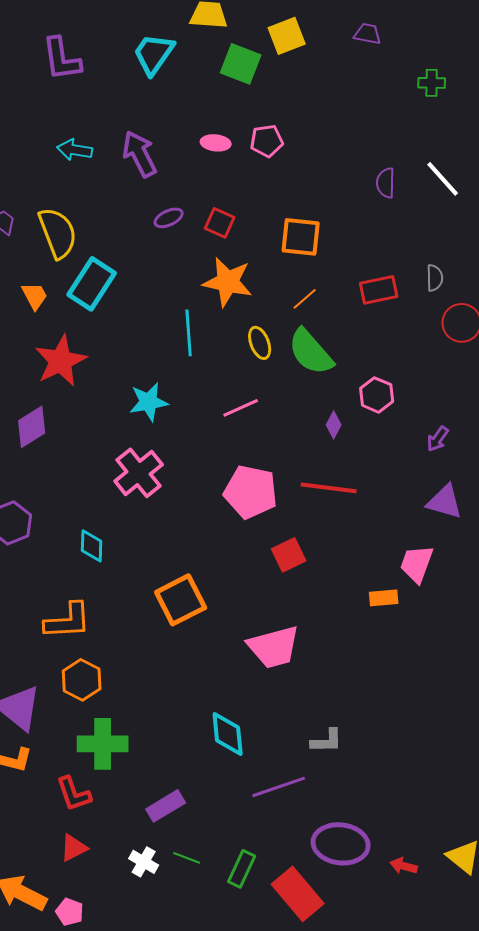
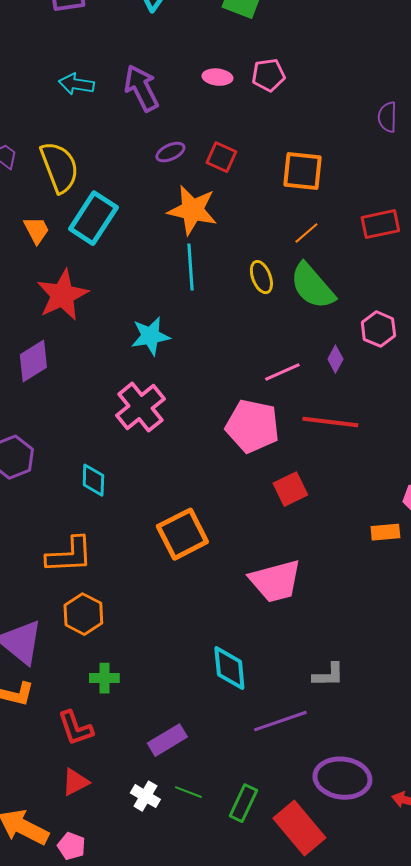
orange star: (228, 282) -> (192, 210), moved
pink line: (241, 408) -> (282, 372), moved
green cross: (103, 744) -> (104, 678), size x0.6

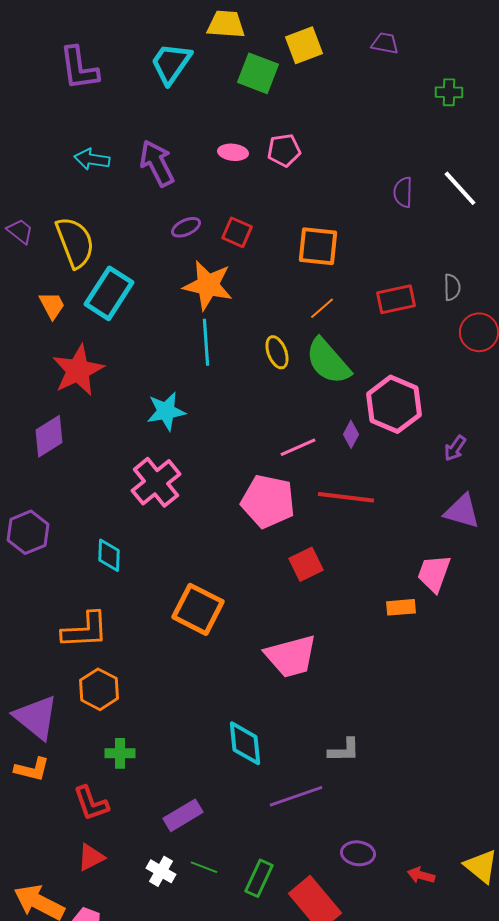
pink hexagon: (378, 329) -> (394, 404), size x1.6
orange square: (182, 534) -> (198, 609), turned -36
purple ellipse: (342, 778) -> (358, 853), size x0.6

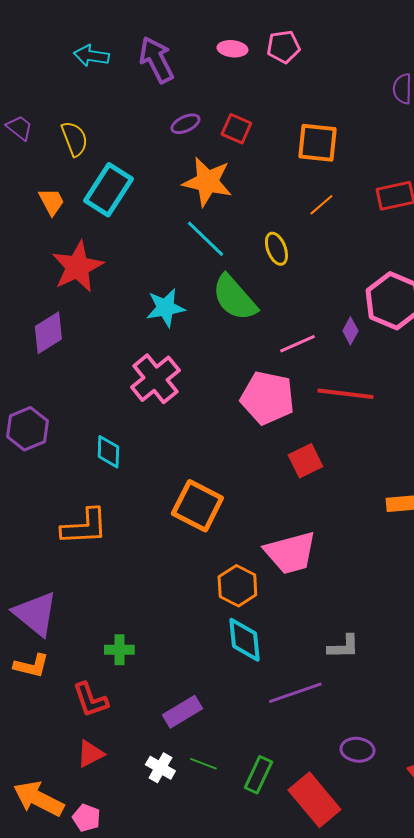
yellow semicircle: (75, 242) -> (74, 139), size x0.7
cyan line: (206, 342) -> (205, 239), turned -42
green semicircle: (328, 361) -> (234, 298), moved
orange hexagon: (99, 689) -> (237, 586), moved

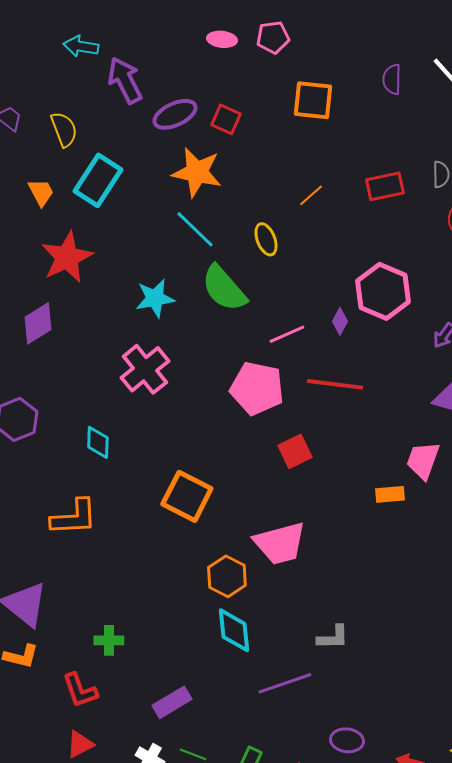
purple arrow: (156, 60) -> (125, 80), moved
purple ellipse: (185, 124) -> (175, 114), size x1.5
orange square: (317, 143) -> (313, 100), moved

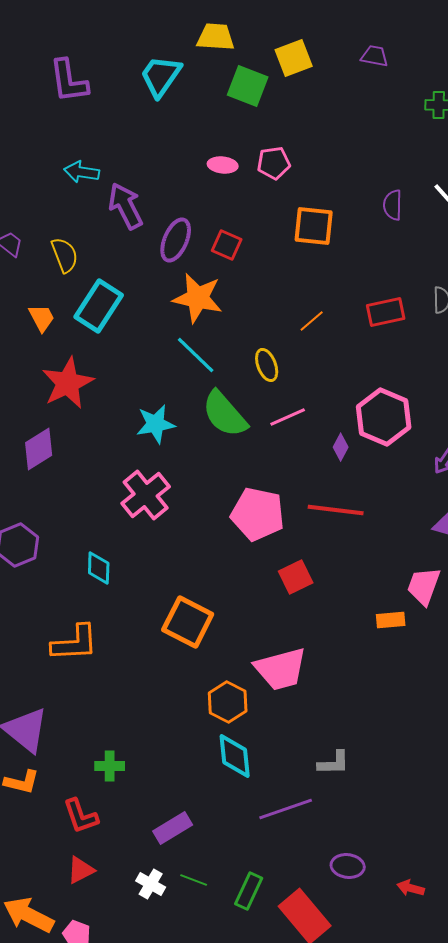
purple ellipse: (175, 114) -> (176, 240), turned -42
pink line: (287, 334) -> (288, 417), moved

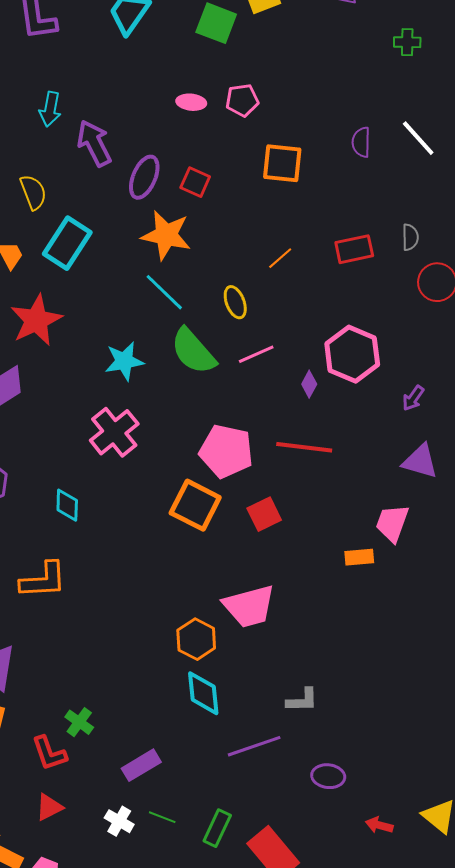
cyan arrow: (82, 172) -> (50, 109), turned -88
orange square: (188, 622) -> (195, 505), moved
green cross: (110, 766) -> (79, 722), moved, turned 36
purple ellipse: (348, 866) -> (328, 776), moved

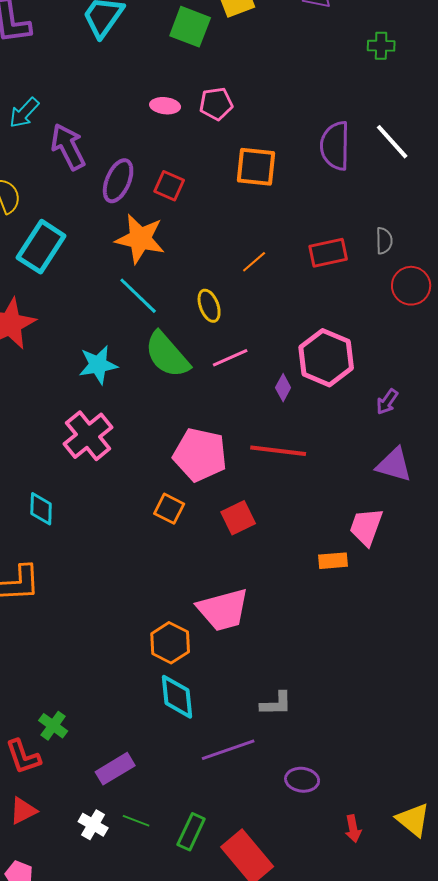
cyan arrow: (50, 109) -> (24, 113), turned 32
purple semicircle: (361, 142) -> (335, 146), size x1.6
orange square: (195, 505) -> (169, 509), size x0.6
red arrow: (379, 825) -> (353, 829), turned -116

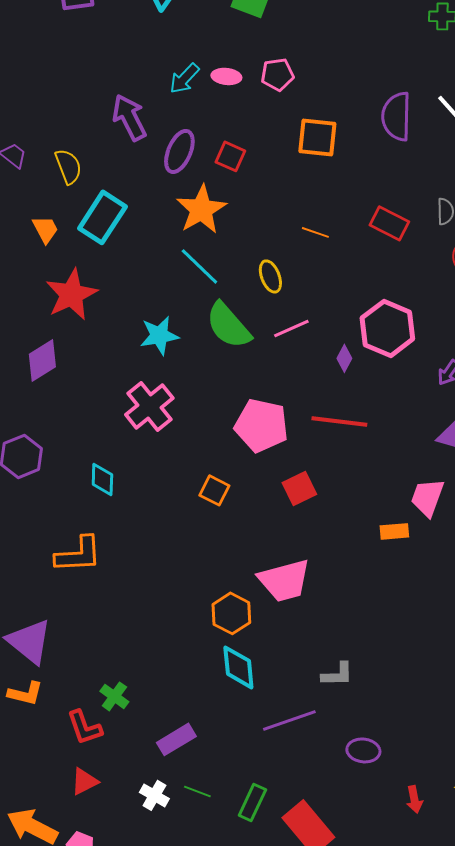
cyan arrow: (24, 113) -> (184, 78), moved
orange star: (140, 239) -> (201, 209), turned 30
red rectangle: (328, 253) -> (389, 223), turned 39
orange line: (254, 262) -> (315, 232), turned 60
orange square: (169, 509) -> (214, 490), moved

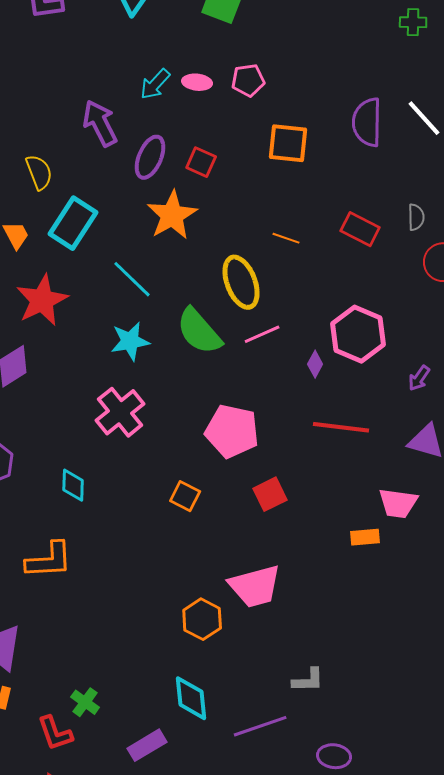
cyan line: (199, 266) -> (132, 279), moved
yellow ellipse: (270, 276) -> (241, 282), size x1.6
red line: (339, 421) -> (341, 427), moved
pink trapezoid: (427, 497) -> (398, 503), turned -102
cyan diamond: (238, 667) -> (191, 698), moved

